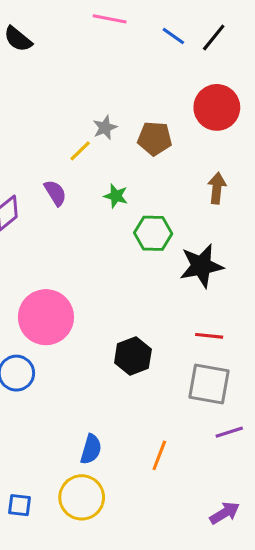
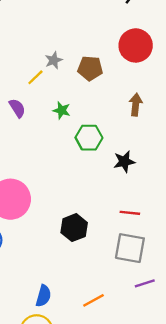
black star: (201, 266) -> (124, 162), size x0.7
orange line: (159, 455) -> (94, 300), turned 40

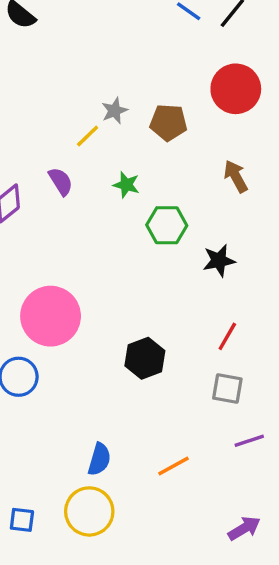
brown arrow: (136, 105) -> (236, 176), turned -35
red line: (130, 213) -> (227, 336), turned -66
gray square: (130, 248) -> (227, 389), size x0.7

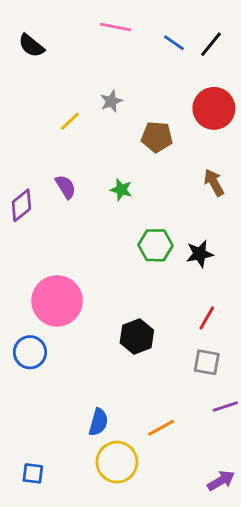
gray star: (115, 111) -> (111, 101), moved
yellow line: (88, 136) -> (70, 121), moved
green hexagon: (167, 225) -> (155, 245), moved
yellow circle: (89, 511) -> (117, 462), moved

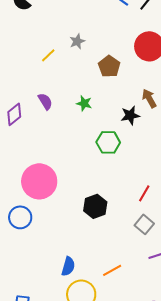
brown pentagon: (157, 137) -> (109, 66), turned 30
black star: (200, 254) -> (130, 115), moved
gray square: (207, 362) -> (144, 224), turned 30

